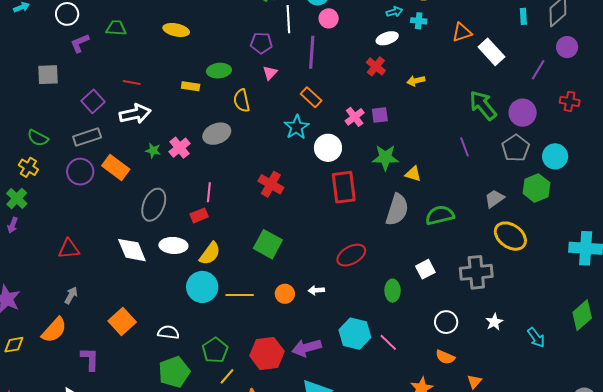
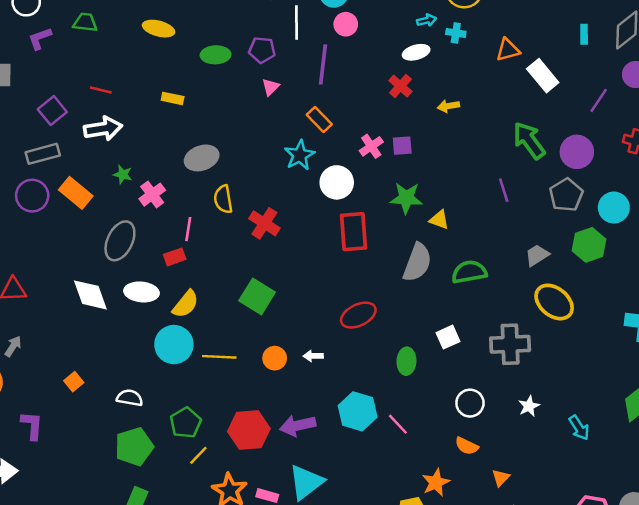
green ellipse: (219, 71) -> (216, 55), moved
yellow semicircle: (242, 101) -> (223, 199), moved
pink cross: (180, 148) -> (152, 195), moved
orange square: (122, 321) -> (74, 382), size x0.6

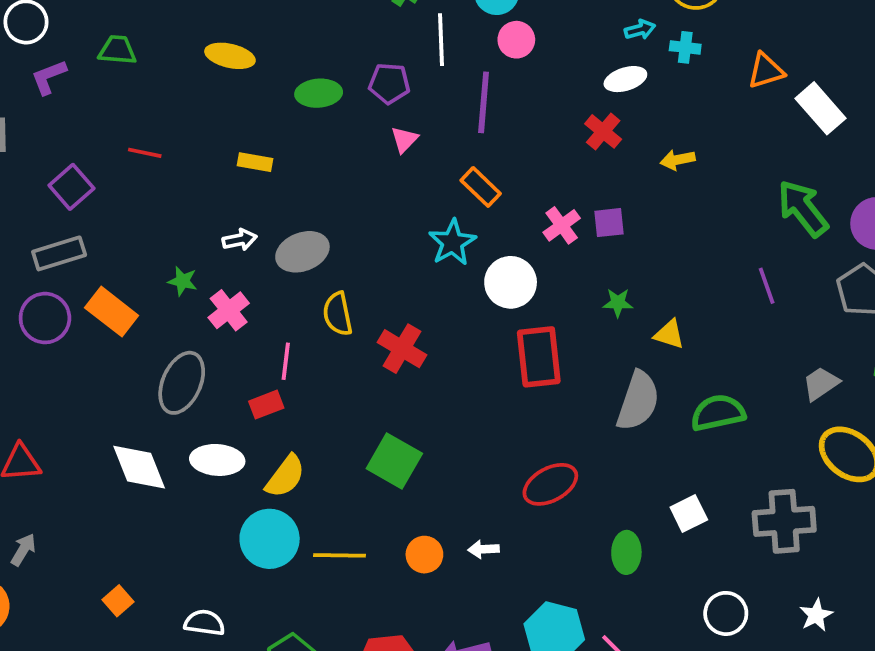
white arrow: (103, 129) -> (240, 240), moved, size x0.6
green star: (406, 198) -> (618, 303), size x0.6

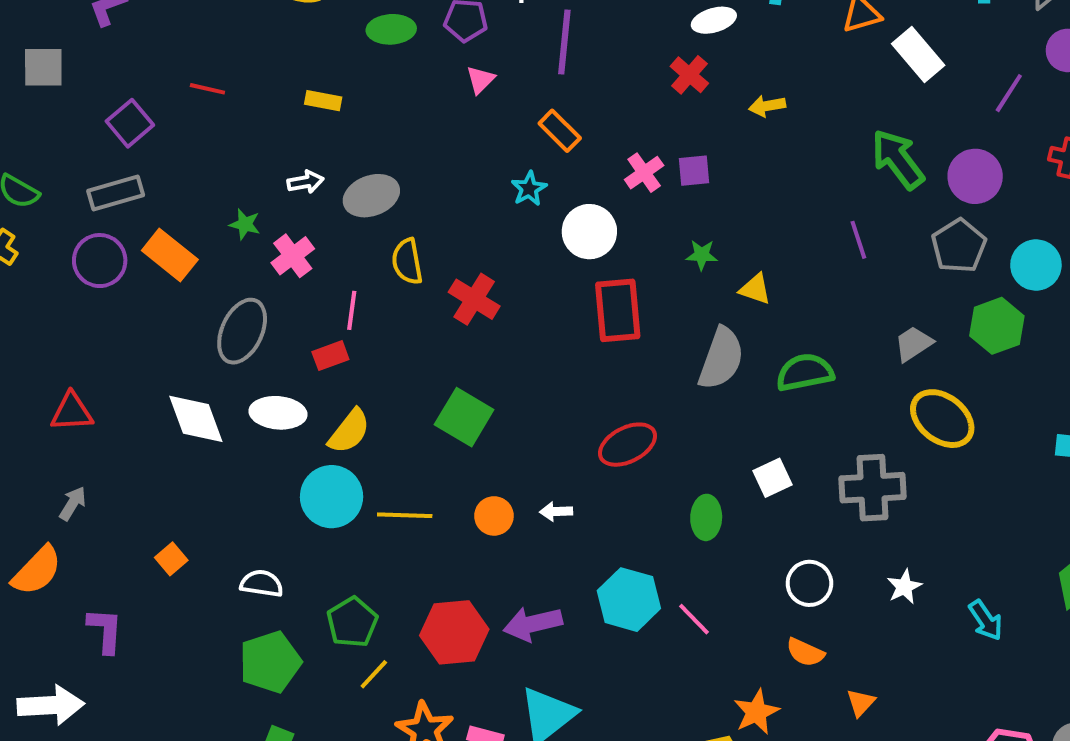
cyan star: (452, 242) -> (529, 189), size x0.7

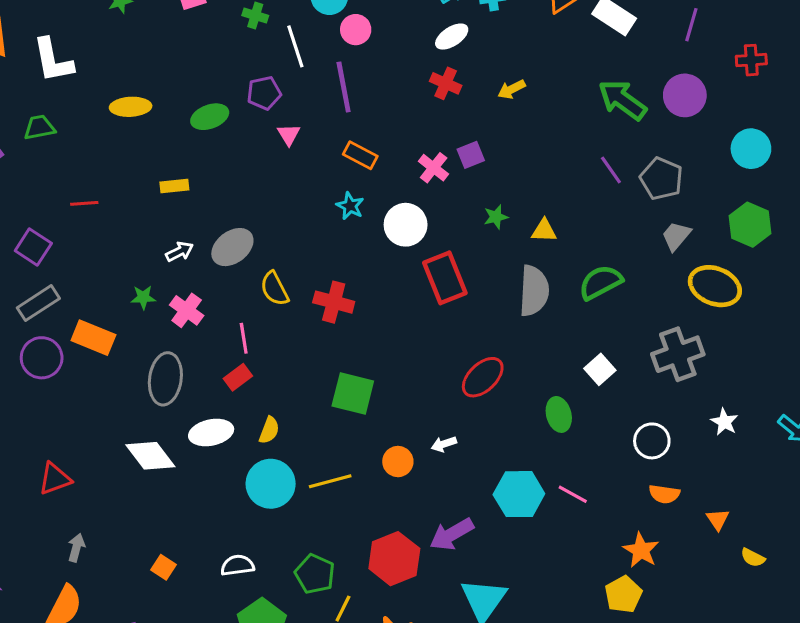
gray pentagon: (959, 246) -> (661, 178), moved
green hexagon: (997, 326) -> (750, 225), moved
yellow semicircle: (349, 431) -> (269, 430), size x0.7

